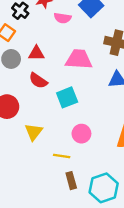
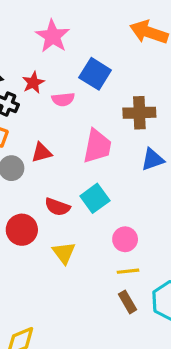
pink trapezoid: (79, 59) -> (97, 146), turned 112
red semicircle: (38, 81) -> (57, 207), moved
yellow line: (62, 156) -> (128, 271), moved

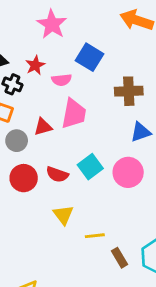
pink trapezoid: (97, 146) -> (74, 114), moved
red circle: (22, 230) -> (24, 178), moved
pink circle: (125, 239) -> (128, 172), moved, size x1.4
yellow line: (128, 271) -> (95, 236), moved

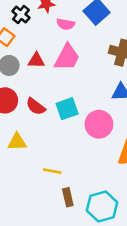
yellow triangle: (63, 215) -> (17, 142), moved, turned 48

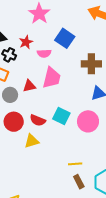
cyan square: (67, 109) -> (61, 116), turned -30
yellow triangle: (17, 142) -> (32, 141), moved
yellow line: (52, 171) -> (75, 164), moved

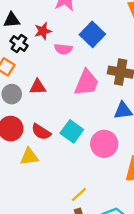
pink trapezoid: (52, 78) -> (87, 83), moved
yellow line: (75, 164) -> (79, 195), turned -48

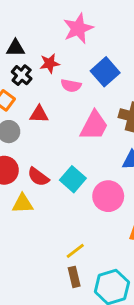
red triangle: (38, 87) -> (39, 114), moved

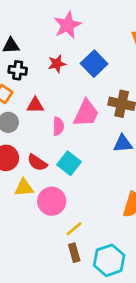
red star: (50, 63) -> (57, 64), moved
black cross: (22, 75) -> (18, 70), turned -30
pink semicircle: (71, 86) -> (58, 126), moved, turned -96
pink circle: (108, 196) -> (52, 201), moved

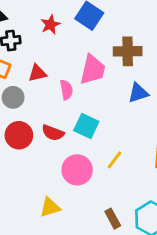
yellow triangle: (24, 188) -> (50, 207), moved
yellow line: (74, 229) -> (115, 160), moved

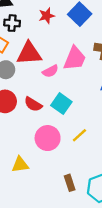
red triangle: (37, 73) -> (29, 53), size x1.6
pink semicircle: (66, 90) -> (50, 71), turned 63

